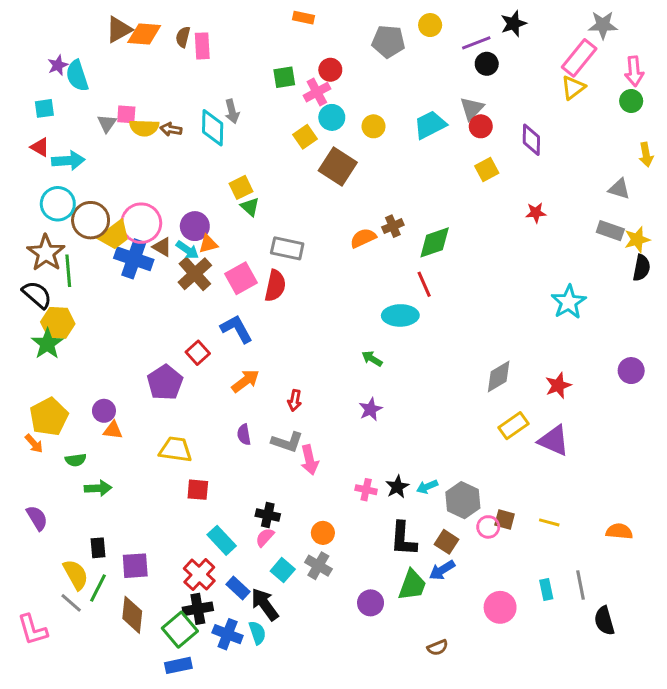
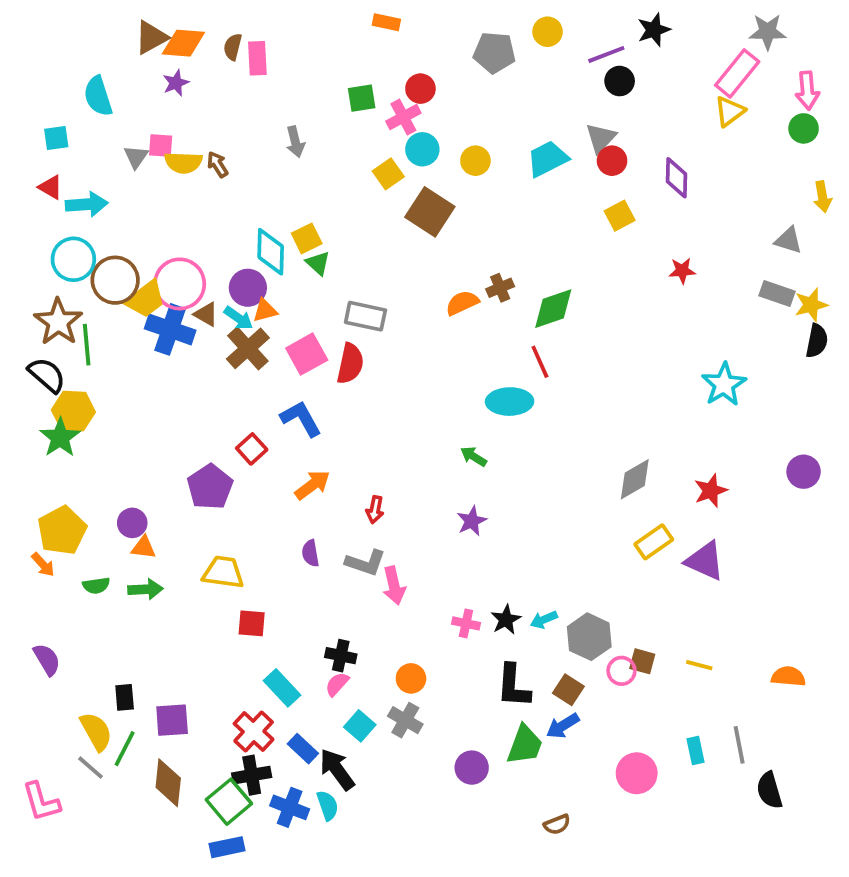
purple star: (58, 65) -> (176, 83), moved
cyan diamond: (213, 128) -> (271, 252), moved
brown arrow: (171, 129) -> (218, 164), turned 48
green arrow: (98, 488) -> (145, 589), moved

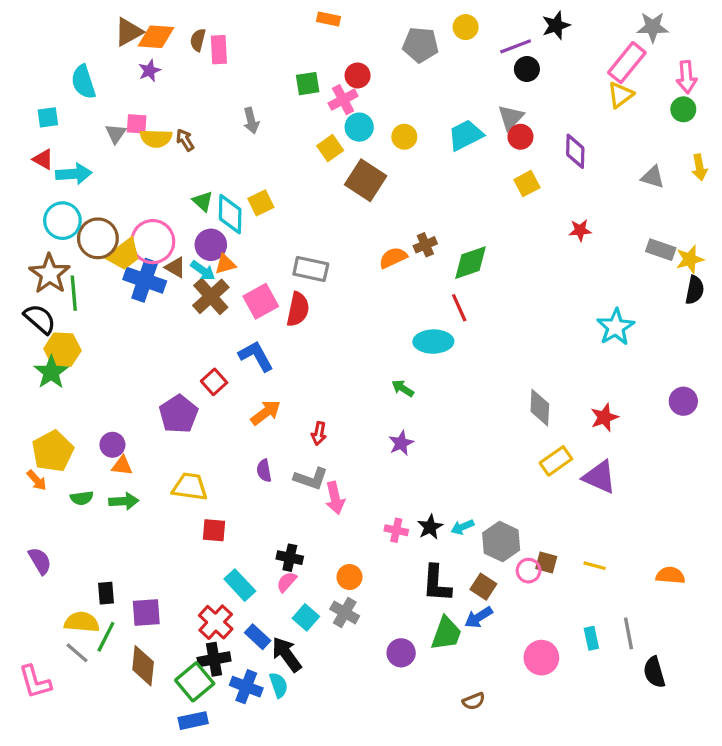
gray triangle: (788, 240) -> (653, 177), moved
green triangle: (318, 263) -> (203, 201), moved
gray diamond: (635, 479) -> (540, 408), turned -57
yellow semicircle: (96, 732) -> (82, 622), turned -56

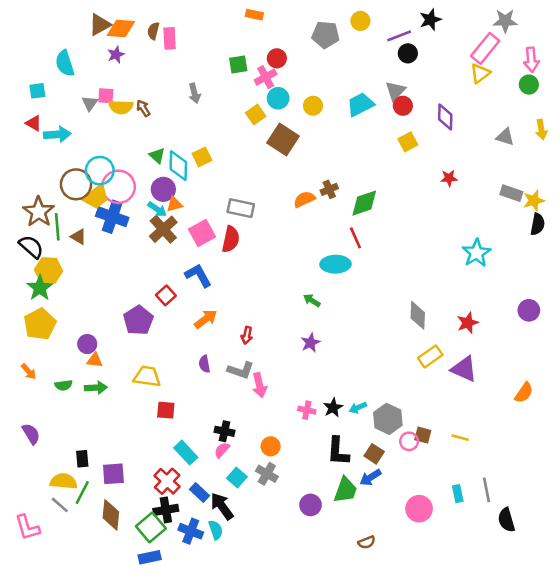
cyan circle: (62, 221) -> (100, 171), moved
brown triangle: (175, 267) -> (78, 237), moved
yellow pentagon: (53, 451) -> (40, 324), moved
orange semicircle: (670, 575) -> (524, 393), moved, turned 120

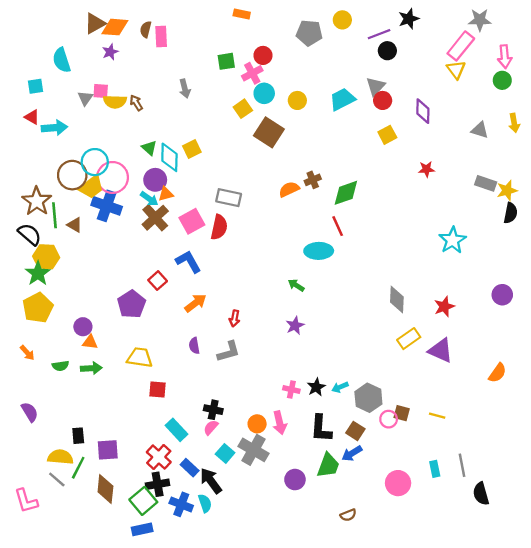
yellow triangle: (480, 73) -> (456, 70), turned -30
gray L-shape: (241, 370) -> (229, 352), turned -35
pink arrow: (259, 385) -> (280, 423), moved
gray cross: (267, 474) -> (254, 450), size x1.4

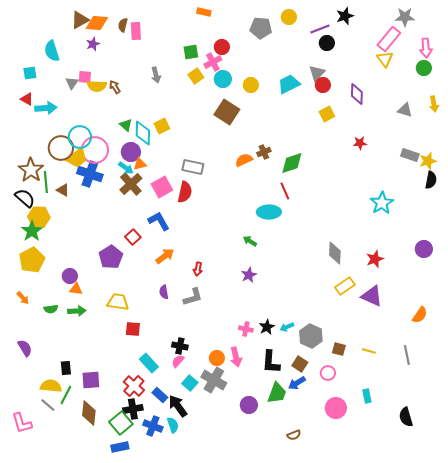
yellow square: (243, 109) -> (196, 76), moved
pink circle: (389, 419) -> (328, 373), moved
gray line: (462, 465) -> (407, 355), moved

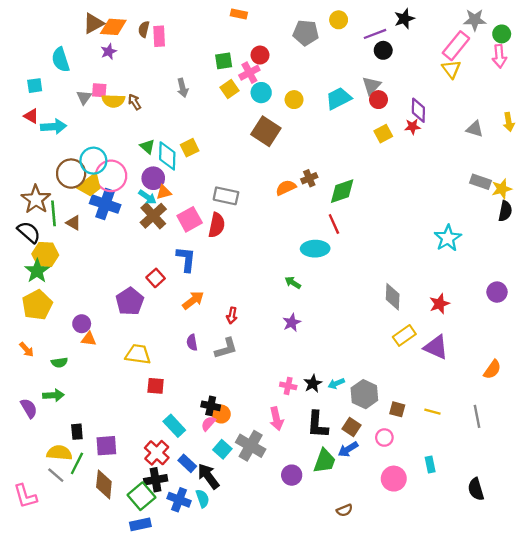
green circle: (424, 68) -> (502, 34), moved
red star: (360, 143) -> (413, 127), moved
blue L-shape: (159, 221) -> (186, 259), turned 35
green arrow: (77, 311) -> (54, 395), moved
orange circle: (217, 358) -> (221, 414), moved

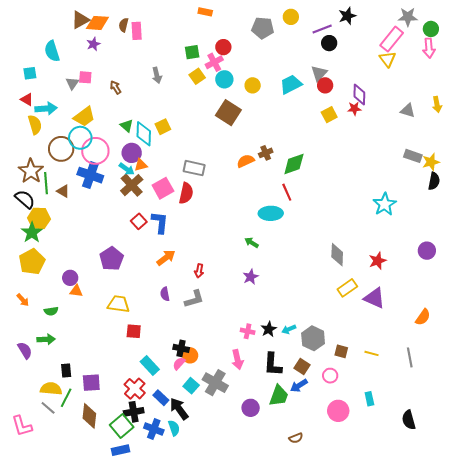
yellow semicircle: (113, 101) -> (35, 125), moved, turned -108
yellow trapezoid: (90, 185) -> (84, 117), moved
red square: (156, 278) -> (139, 221), moved

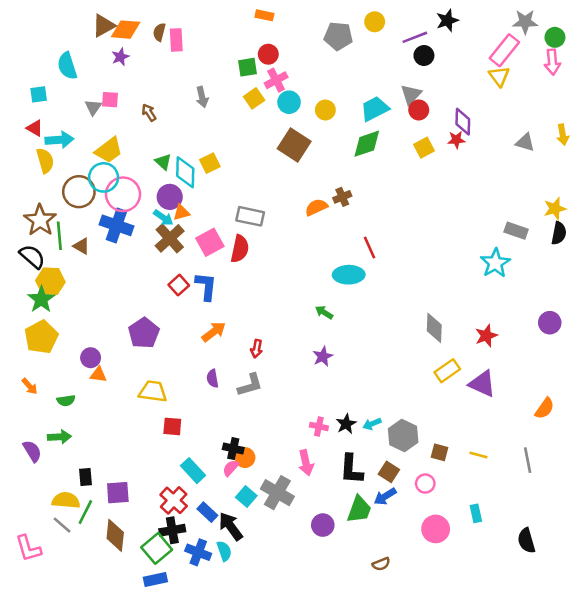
red circle: (223, 47) -> (268, 54), moved
gray rectangle: (413, 156) -> (516, 231), moved
green diamond: (294, 164) -> (367, 144), moved

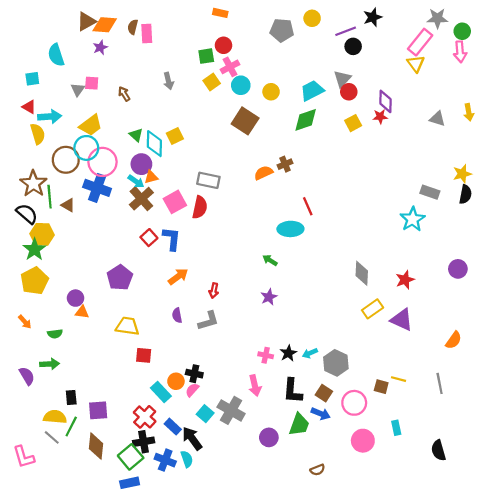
brown square: (439, 452) -> (381, 387), moved
orange circle: (245, 458) -> (176, 381), moved
pink circle: (425, 484) -> (354, 403), size x1.5
blue arrow: (385, 497) -> (321, 414), turned -126

